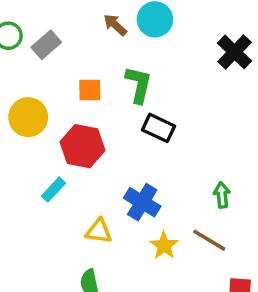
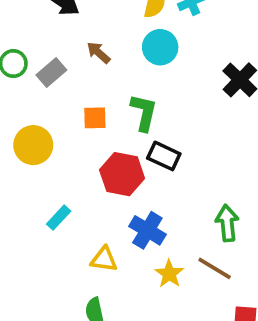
brown arrow: (115, 25) -> (99, 53), moved
red hexagon: (83, 146) -> (122, 174), moved
green arrow: (222, 195) -> (227, 223), size x1.4

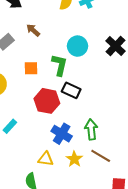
cyan circle: (160, 47) -> (77, 46), moved
green arrow: (227, 223) -> (91, 129), moved
yellow triangle: (104, 259) -> (46, 159), moved

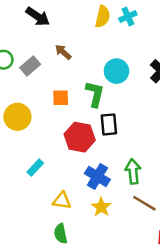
black rectangle: (71, 90) -> (109, 124), turned 60
yellow triangle: (46, 159) -> (62, 201), moved
yellow star: (74, 159) -> (101, 207), moved

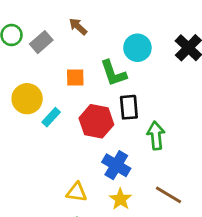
green L-shape: (95, 94) -> (113, 73), turned 148
cyan rectangle: (35, 168) -> (51, 117), moved
green arrow: (133, 171) -> (156, 135), moved

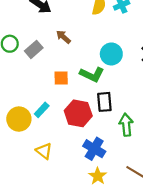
green L-shape: (113, 73) -> (92, 75), turned -45
yellow circle: (27, 99) -> (19, 119), moved
yellow triangle: (77, 192) -> (44, 151), moved, turned 30

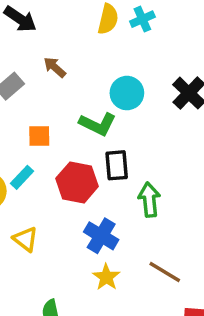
orange square: (61, 78) -> (39, 136), moved

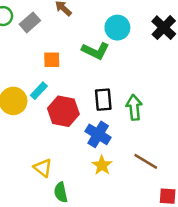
black rectangle: (117, 165) -> (103, 100), moved
red hexagon: (77, 182) -> (63, 111), moved
yellow triangle: (25, 239) -> (43, 168), moved

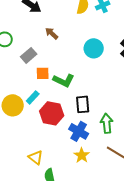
gray rectangle: (30, 22) -> (29, 55), moved
green L-shape: (96, 51) -> (64, 80), moved
green arrow: (134, 107) -> (107, 123), moved

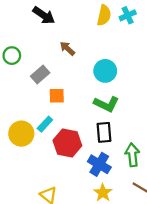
cyan circle: (94, 48) -> (105, 71), moved
green L-shape: (64, 80) -> (106, 104), moved

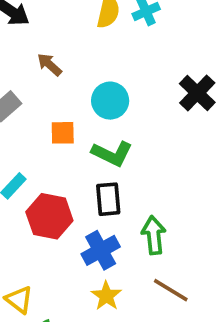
orange square: (57, 96) -> (63, 133), moved
blue cross: (99, 164) -> (101, 250), turned 30

